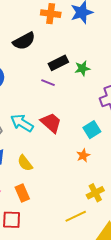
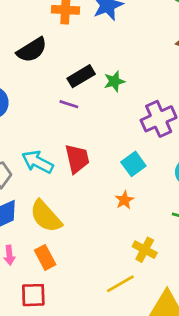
red trapezoid: (51, 123) -> (77, 159), turned 40
yellow semicircle: (25, 163) -> (46, 216), size x1.5
yellow cross: (95, 193) -> (145, 250), turned -30

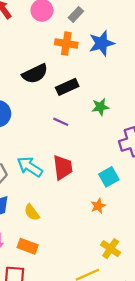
black rectangle: (81, 76) -> (67, 87), moved
yellow semicircle: (46, 216) -> (32, 212), size x0.6
orange rectangle: (45, 257) -> (28, 246), turned -48

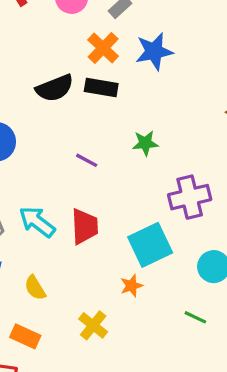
orange cross: (66, 44) -> (103, 48), turned 30
black rectangle: (67, 87) -> (101, 88), moved, turned 30
cyan square: (109, 177) -> (150, 245), size x1.5
yellow cross: (111, 249) -> (93, 325), moved

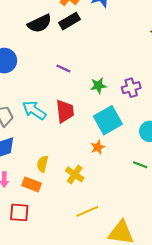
black rectangle: (101, 88) -> (70, 21), turned -36
green star: (145, 143) -> (98, 86), moved
purple cross: (190, 197) -> (131, 88), size x0.7
yellow semicircle: (35, 288) -> (42, 164), moved, turned 49

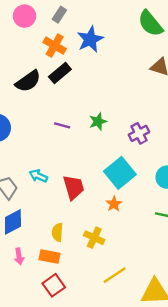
green star: (98, 86) -> (98, 121), moved
cyan arrow: (34, 110) -> (38, 176), size x0.7
red trapezoid: (65, 111) -> (74, 187), moved
red square: (19, 212) -> (54, 285), moved, turned -30

